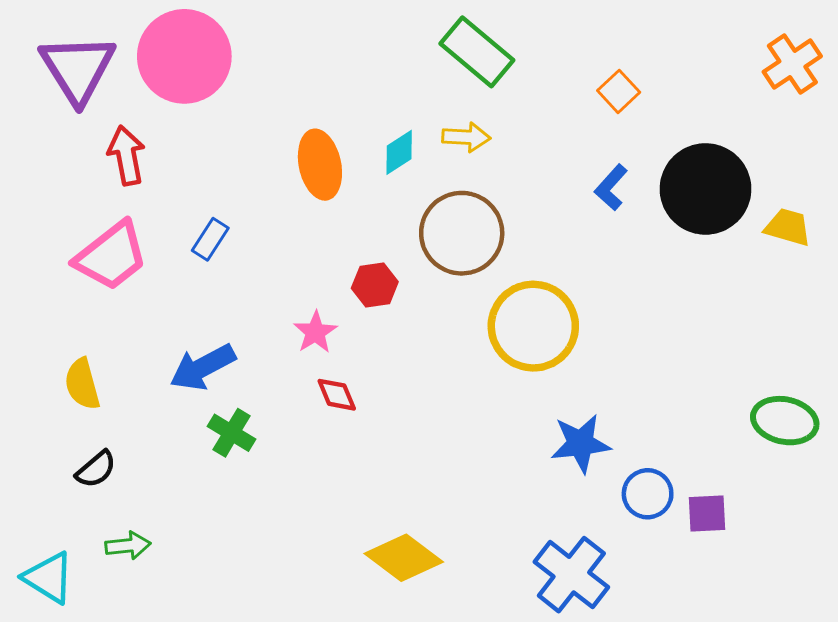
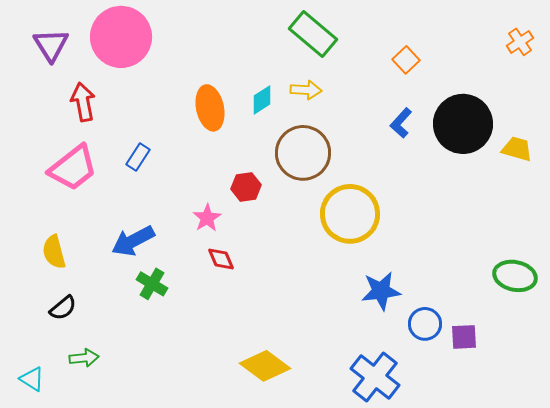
orange cross: (792, 64) -> (520, 42), size x0.7
purple triangle: (78, 69) -> (51, 45), size x0.7
cyan triangle: (49, 578) -> (32, 379), size x0.7

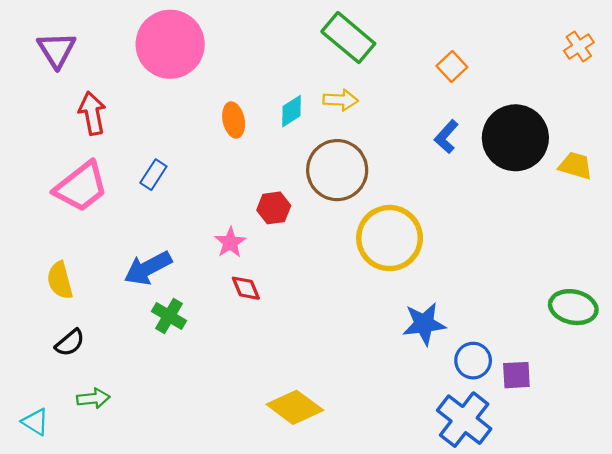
pink circle: (121, 37) -> (170, 44), moved
orange ellipse: (210, 108) -> (234, 120), size x0.7
blue cross: (375, 377) -> (464, 420), moved

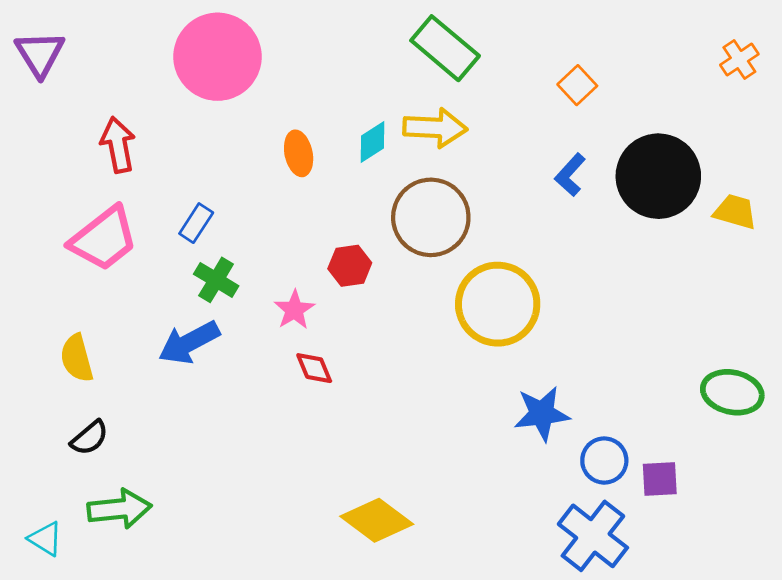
purple triangle: (57, 50) -> (40, 54), moved
yellow arrow: (341, 100) -> (435, 128), size x1.4
green cross: (169, 316) -> (216, 280), moved
green arrow: (93, 398) -> (119, 509), size x1.5

